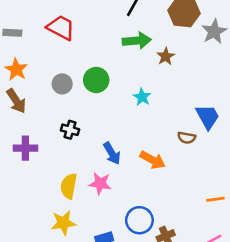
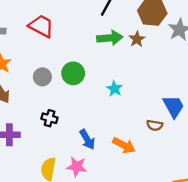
brown star: (166, 56) -> (137, 39), moved

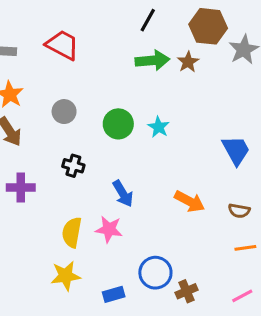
green circle: (73, 73) -> (118, 124), moved
brown semicircle: (155, 125) -> (239, 211), moved
orange arrow: (124, 145) -> (190, 201), moved

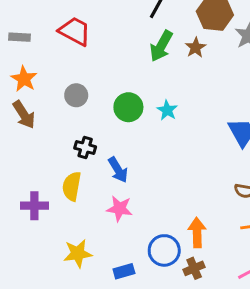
green arrow: (152, 60) -> (161, 46), turned 124
purple cross: (21, 187) -> (34, 206), moved
blue arrow: (123, 194) -> (118, 170), moved
orange arrow: (190, 201) -> (197, 233), moved, turned -120
yellow semicircle: (72, 232) -> (72, 186), moved

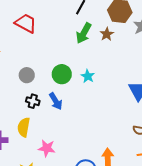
gray circle: (76, 95) -> (27, 75), moved
blue arrow: (118, 170) -> (56, 101), moved
pink star: (119, 209) -> (47, 148), moved

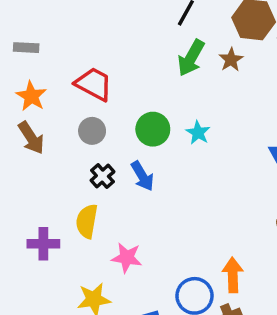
red trapezoid: (26, 23) -> (94, 84), moved
black cross: (33, 101) -> (102, 176), turned 32

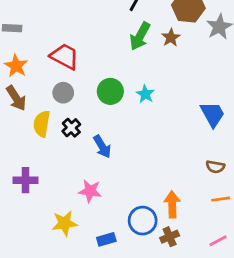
blue arrow: (142, 176) -> (102, 147), moved
yellow semicircle: (87, 221) -> (42, 124), moved

